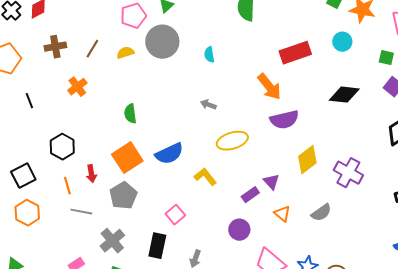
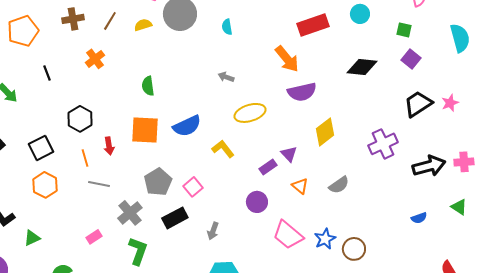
orange square: (127, 158) -> (145, 130), turned 36
purple cross: (348, 173) -> (383, 144), moved, turned 36
gray pentagon: (123, 196) -> (158, 182), moved
black rectangle: (157, 246) -> (175, 218), turned 50

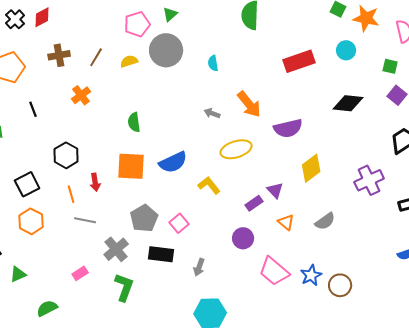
orange arrow: (287, 59) -> (249, 104), moved
black rectangle: (175, 218) -> (161, 254), turned 35

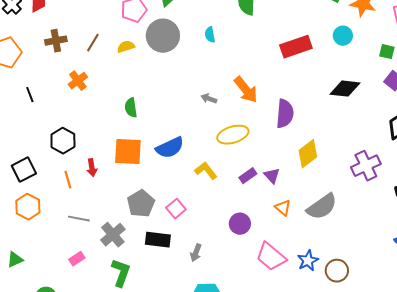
cyan semicircle: (213, 63) -> (210, 35), moved
purple semicircle: (288, 128) -> (285, 114), turned -72
purple rectangle: (254, 203) -> (248, 176), moved
gray line: (85, 220) -> (79, 219), moved
gray semicircle: (325, 221) -> (322, 207), size x1.5

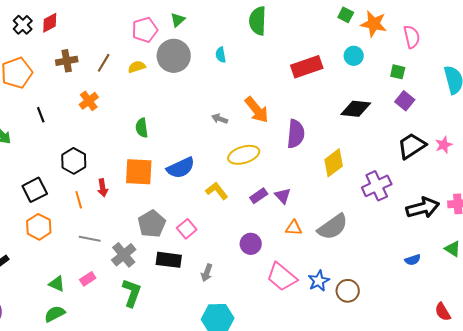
yellow diamond: (308, 154) -> (334, 163), moved
orange triangle: (283, 208) -> (294, 228), turned -36
green triangle: (15, 260) -> (57, 284), moved, turned 48

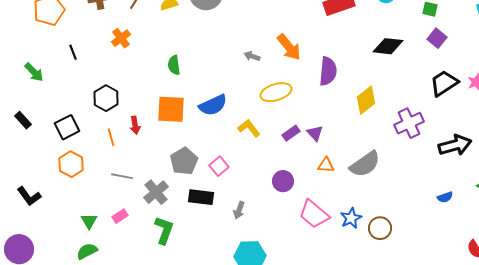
green triangle: (57, 284) -> (89, 221), turned 36

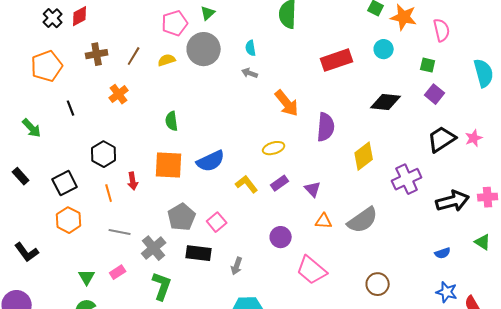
gray arrow: (252, 56) -> (250, 73), moved
yellow ellipse: (276, 92) -> (274, 148), size x0.7
purple rectangle: (291, 133) -> (280, 183), moved
blue star: (351, 218) -> (447, 292), moved, turned -30

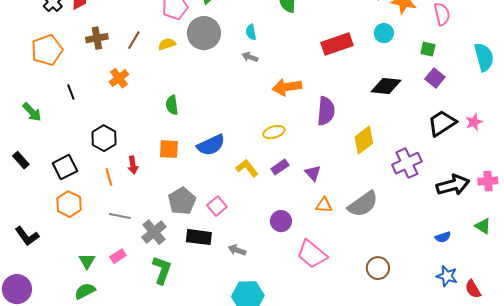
orange arrow: (287, 103) -> (287, 87), turned 120
orange square: (169, 165) -> (169, 149), size x0.7
gray arrow: (237, 266) -> (237, 250), turned 90

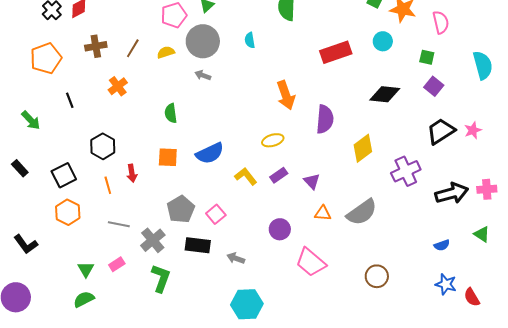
gray arrow: (250, 57) -> (203, 75), moved
orange arrow: (287, 87) -> (286, 95), turned -100

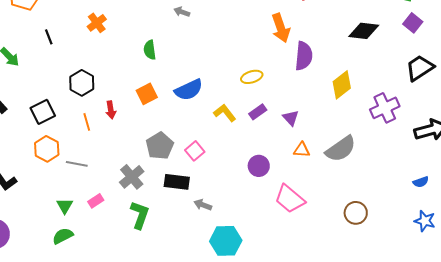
orange arrow: (286, 95) -> (281, 28), moved
orange square: (168, 157) -> (147, 94), turned -30
gray line: (119, 224) -> (77, 164), moved
gray arrow: (236, 258) -> (203, 205), moved

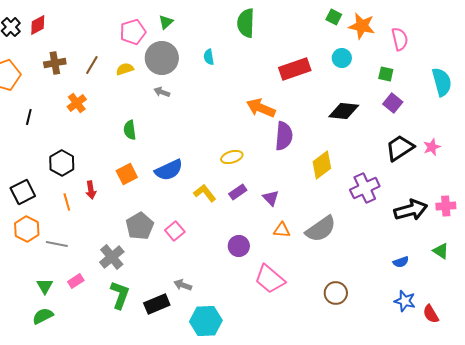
orange arrow: (281, 28) -> (261, 108), turned 132
black line: (49, 37) -> (29, 117), turned 35
black rectangle: (177, 182) -> (157, 304), moved, turned -30

